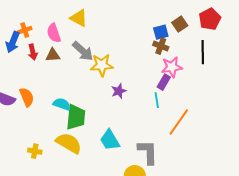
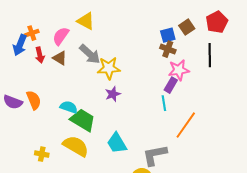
pink semicircle: (54, 33) -> (61, 36), turned 54
brown triangle: (53, 55) -> (60, 58), turned 35
purple star: (119, 91) -> (113, 94), moved
green trapezoid: (76, 117) -> (83, 120), turned -64
gray L-shape: (148, 152) -> (155, 155), turned -100

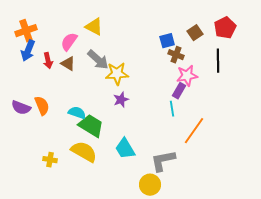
orange cross: (32, 33) -> (26, 31), moved, size x1.5
blue square: (168, 35) -> (167, 41), moved

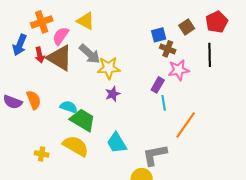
orange cross: (26, 31) -> (42, 22), moved
brown triangle: (68, 64) -> (60, 58), size x1.8
purple rectangle: (179, 91) -> (158, 85), moved

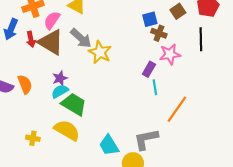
yellow star: (109, 68) -> (100, 52), turned 30
purple star: (113, 94) -> (60, 78), moved
cyan semicircle: (69, 107) -> (60, 91), turned -48
cyan trapezoid: (117, 143) -> (109, 145), moved

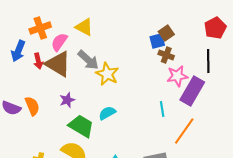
brown square: (178, 11) -> (166, 33), moved
purple rectangle: (149, 69) -> (192, 91), moved, size x1.8
cyan semicircle: (60, 91) -> (107, 113), moved

